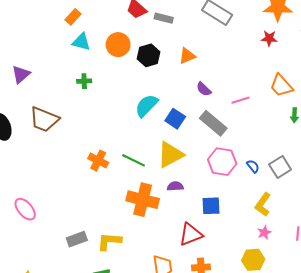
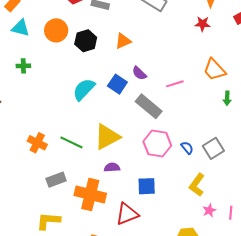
blue square: (175, 119) -> (117, 84), moved
orange cross: (143, 200) -> (90, 194), moved
pink star: (264, 232) -> (209, 210), moved
gray rectangle: (77, 239) -> (56, 180), moved

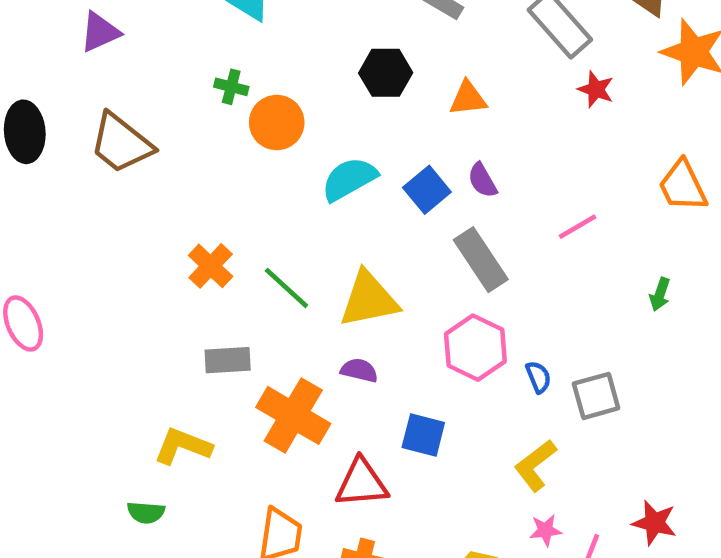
red star: (202, 24) -> (596, 89), moved
orange circle: (56, 30) -> (277, 123), moved
orange trapezoid: (214, 70) -> (683, 186), moved
pink line: (175, 84) -> (578, 227), moved, turned -30

